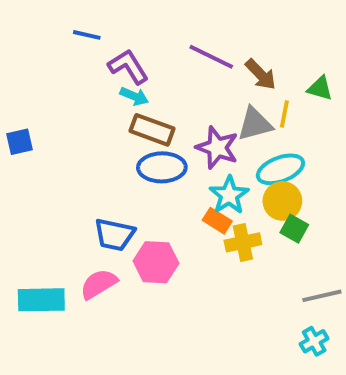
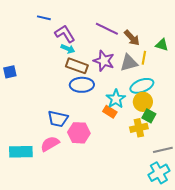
purple star: (217, 148) -> (104, 61), moved
yellow cross: (243, 242) -> (139, 128), moved
cyan cross: (314, 341) -> (159, 173), size x1.5

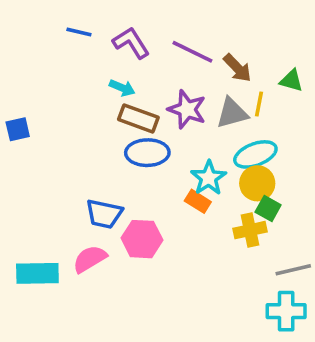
purple L-shape: (65, 34) -> (131, 43), moved
cyan cross: (159, 173) -> (286, 311), turned 30

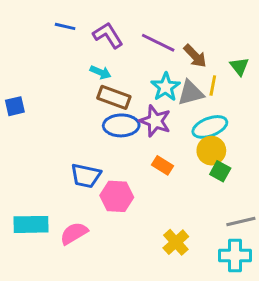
green triangle: (291, 81) -> (239, 66), turned 36
purple star: (187, 109) -> (155, 121), moved
cyan star: (209, 178) -> (166, 87), moved
yellow cross: (250, 230) -> (176, 242), moved, turned -30
pink semicircle: (90, 259) -> (74, 233), moved

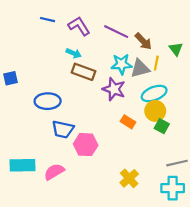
cyan star: (166, 87) -> (121, 64), turned 30
blue ellipse: (121, 125) -> (48, 101), moved
orange rectangle: (163, 165) -> (128, 122), moved

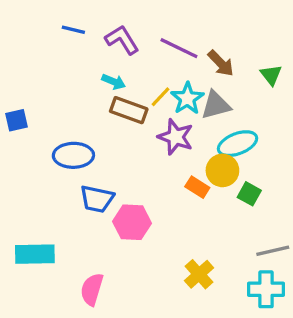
yellow line: (156, 63) -> (161, 97), moved, turned 32
cyan star: (121, 64) -> (187, 98), turned -30
yellow circle: (155, 111) -> (222, 170), moved
pink semicircle: (54, 172) -> (92, 289), moved, turned -42

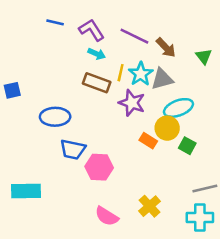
cyan arrow: (114, 82) -> (97, 54), moved
yellow line: (161, 97) -> (121, 73), turned -30
pink semicircle: (92, 289) -> (107, 216), moved, turned -75

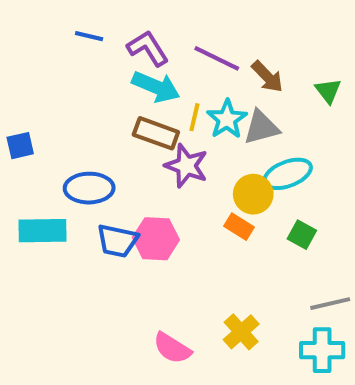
cyan arrow: (97, 54) -> (156, 87), size x1.6
purple star: (132, 103) -> (186, 166), moved
yellow circle: (167, 128) -> (253, 194), moved
pink hexagon: (99, 167) -> (156, 239), moved
cyan rectangle: (26, 191) -> (43, 231), moved

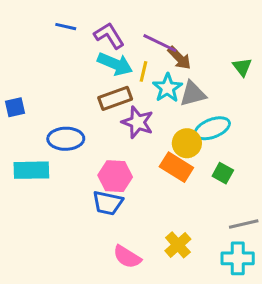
brown arrow: (267, 77) -> (179, 58), moved
yellow line: (194, 117) -> (144, 71), moved
brown rectangle: (156, 133) -> (115, 98), turned -40
orange rectangle: (239, 227) -> (176, 167), size x1.5
blue trapezoid: (117, 241) -> (108, 203), moved

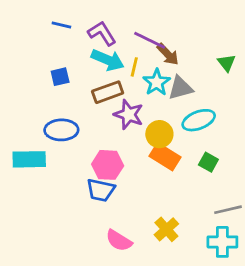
blue square: (15, 107) -> (60, 77), moved
yellow circle: (187, 143) -> (159, 134), moved

